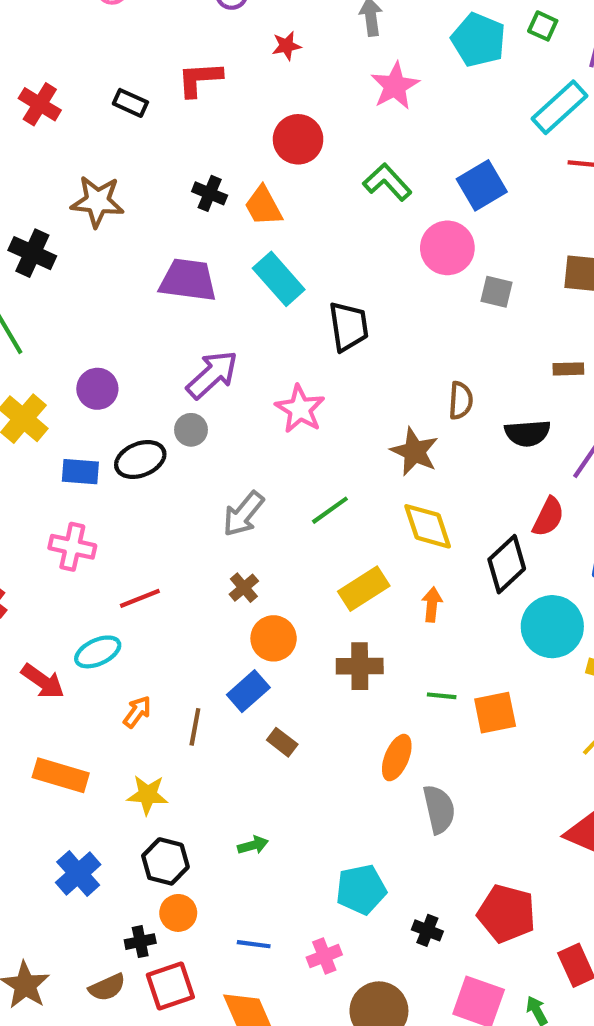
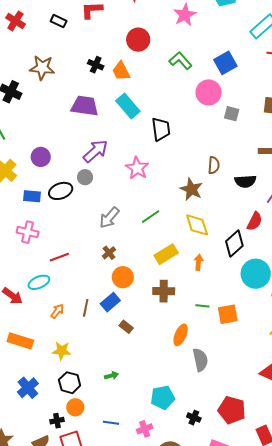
brown line: (195, 727) -> (86, 308), moved

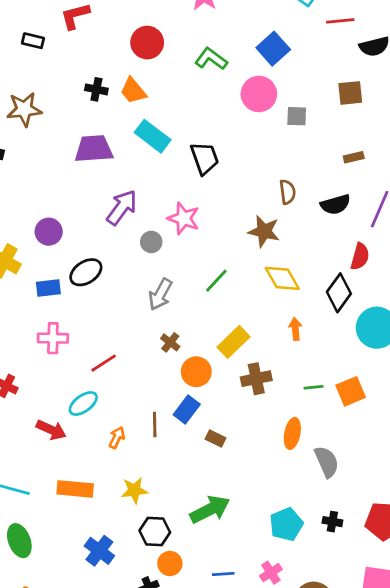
gray circle: (85, 177) -> (151, 242), moved
yellow rectangle: (166, 254) -> (234, 342), moved
green arrow: (111, 376) -> (210, 509), size x2.0
black cross: (194, 418) -> (332, 522), moved

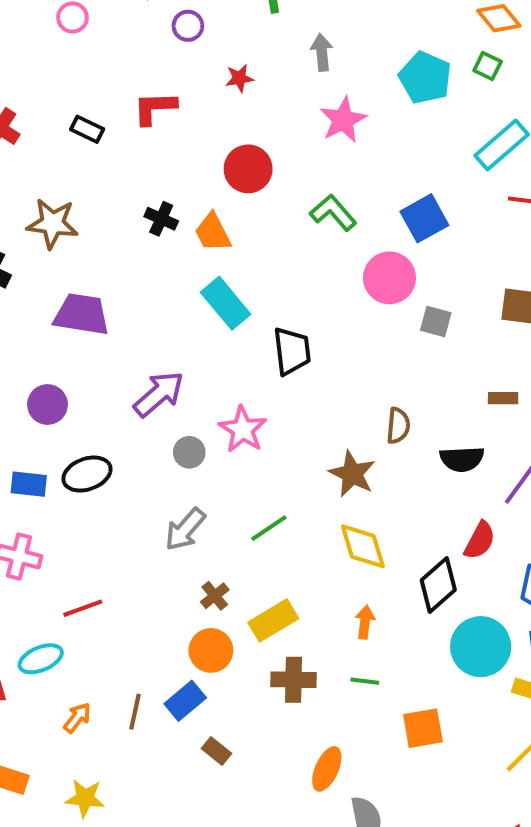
purple trapezoid: (94, 149) -> (82, 314), moved
brown cross: (170, 342) -> (215, 596), moved
green line: (314, 387) -> (365, 681), moved

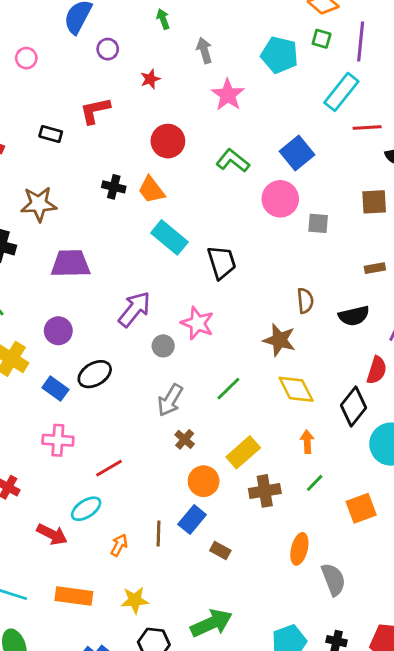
blue rectangle: (29, 484) -> (55, 389), turned 40
brown cross: (215, 596) -> (185, 439), moved
green line: (365, 681) -> (315, 483), turned -42

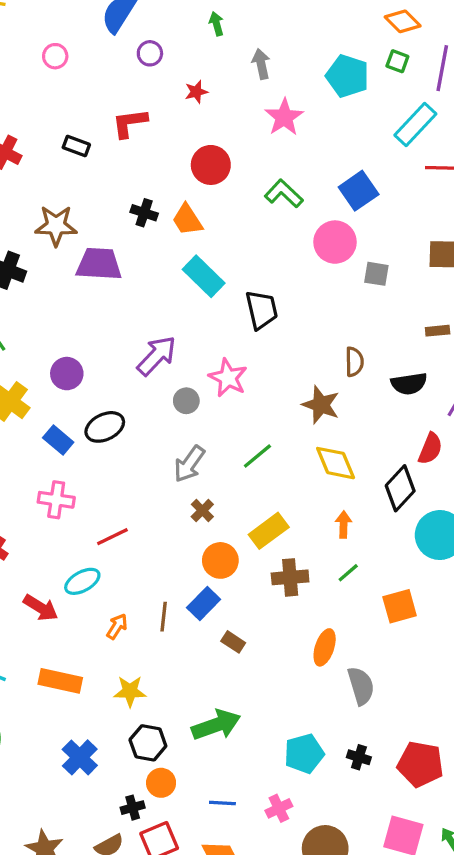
purple trapezoid: (71, 264) -> (99, 264), moved

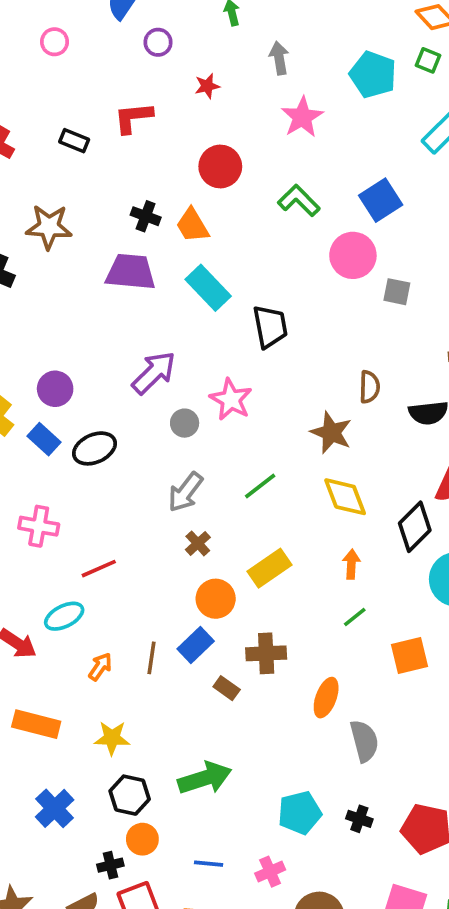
purple trapezoid: (99, 264) -> (131, 272), moved
blue rectangle: (58, 440) -> (44, 439), moved
brown cross: (290, 577) -> (266, 653), moved

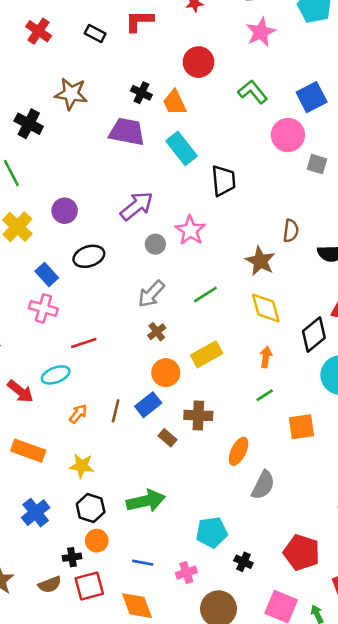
blue rectangle: (44, 439) -> (47, 274), moved
gray semicircle: (364, 741) -> (263, 485), turned 36
black cross: (359, 819) -> (243, 562), moved

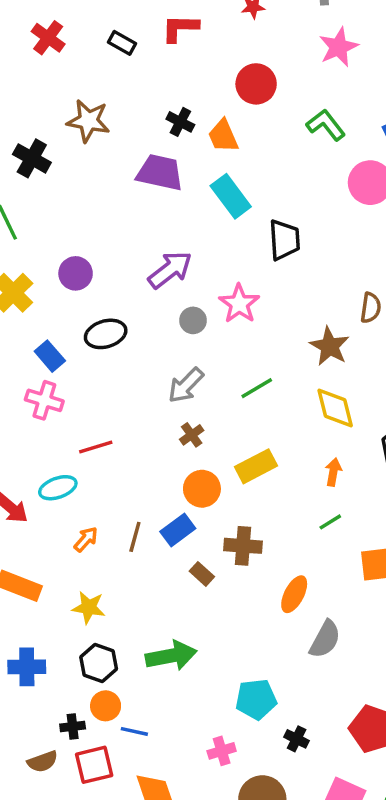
blue cross: (36, 513) -> (27, 667), turned 36
blue line: (143, 563) -> (134, 731), moved

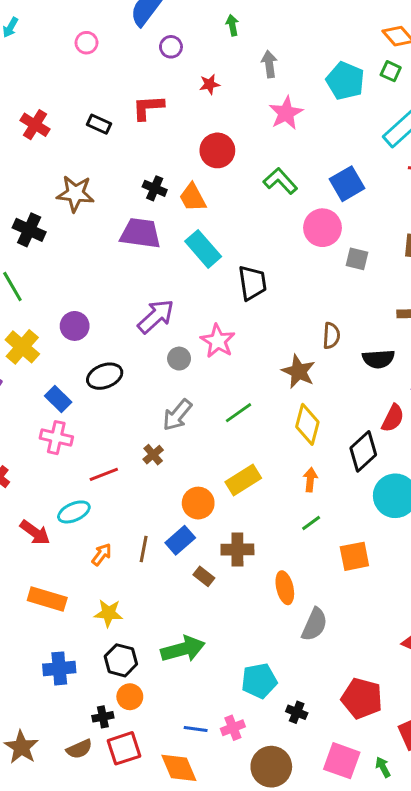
yellow diamond: (335, 408) -> (307, 424), turned 33
brown cross: (192, 435) -> (153, 455), moved
orange ellipse: (294, 594) -> (285, 588), turned -36
blue line: (134, 731) -> (196, 729), moved

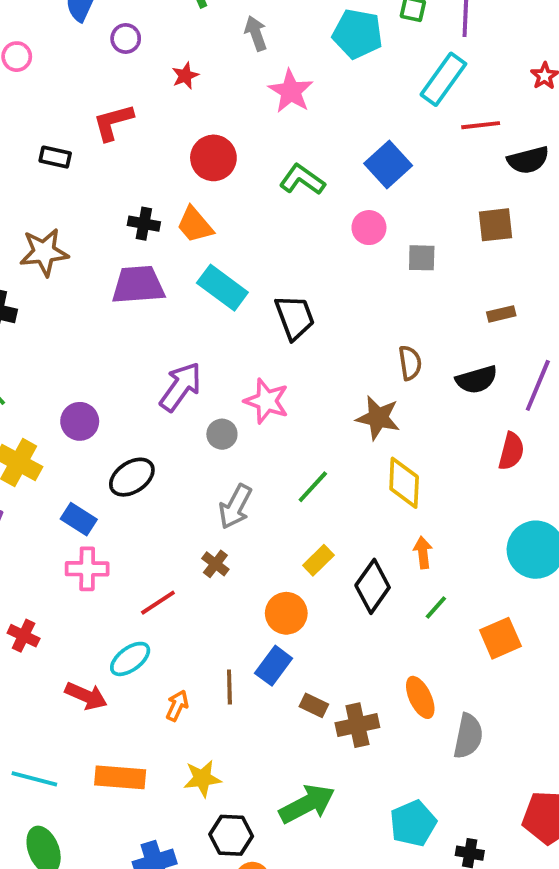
pink circle: (322, 228) -> (369, 228), size x0.7
black diamond: (363, 451) -> (373, 586), moved
yellow rectangle: (243, 480) -> (318, 560), moved, size x0.7
brown cross: (237, 549) -> (357, 725), moved

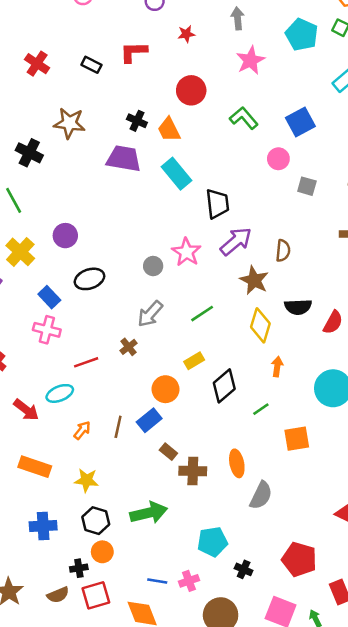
black semicircle: (477, 380) -> (298, 307), moved
purple arrow: (181, 387) -> (236, 241), moved
orange arrow: (423, 553) -> (277, 367), moved

